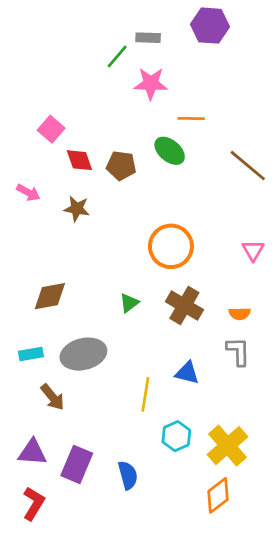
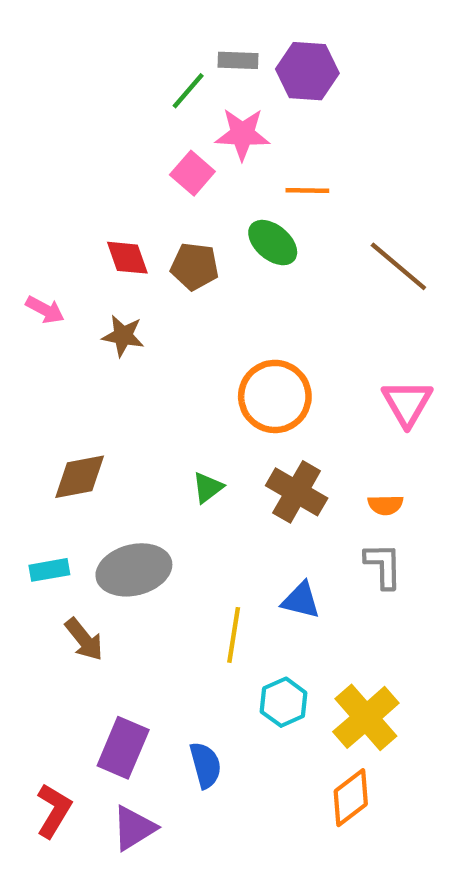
purple hexagon: (210, 26) -> (307, 71), moved
pink square: (51, 129) -> (192, 173), moved
pink triangle: (253, 250) -> (407, 403), size x1.4
purple triangle: (32, 452) -> (134, 828), moved, turned -36

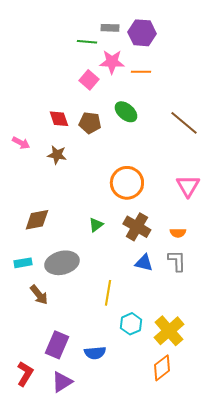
green line: (188, 91) -> (87, 42), turned 54
orange line: (307, 190) -> (141, 72), moved
blue triangle: (301, 600) -> (144, 263), moved
blue semicircle: (205, 765) -> (95, 353), turned 100

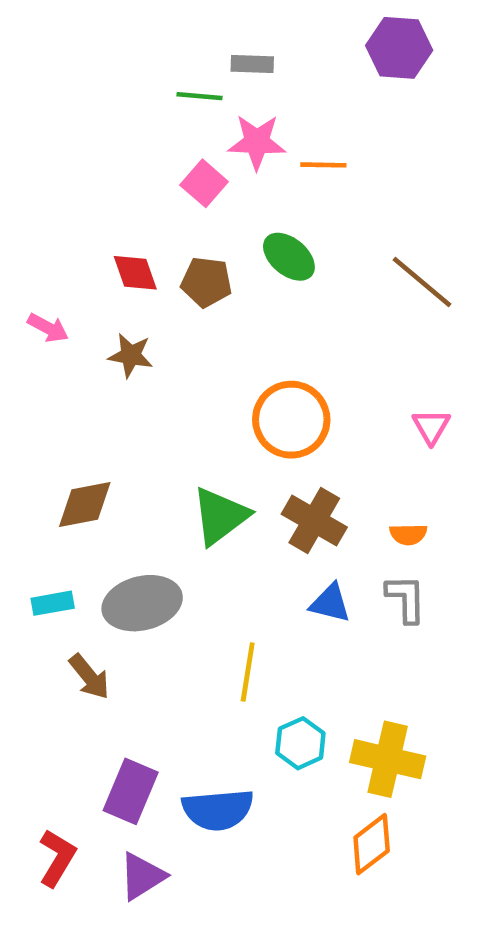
purple hexagon: (142, 33) -> (399, 48), moved
pink triangle: (188, 186) -> (431, 426), size x0.7
green triangle: (96, 225) -> (220, 516), size x1.8
yellow cross: (169, 331) -> (388, 759), turned -36
blue semicircle: (95, 353) -> (218, 810), size x1.4

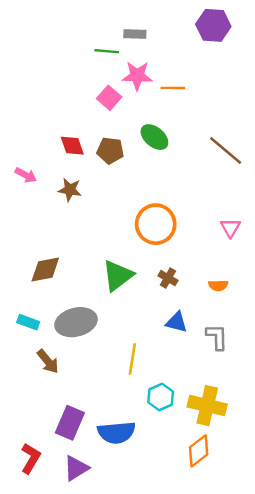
brown cross: (314, 521) -> (168, 278), size x0.6
gray L-shape: (406, 599) -> (217, 337), moved
cyan rectangle: (53, 603) -> (28, 322), turned 30

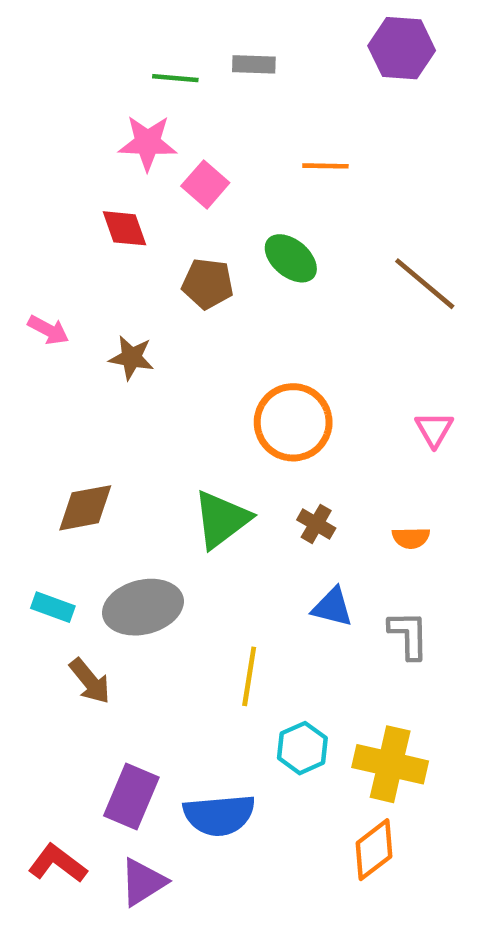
green line: (107, 51) -> (175, 78), moved
pink star: (137, 76) -> (148, 143), moved
red diamond: (72, 146) -> (124, 228), moved
red L-shape: (31, 458) -> (57, 864), turned -84

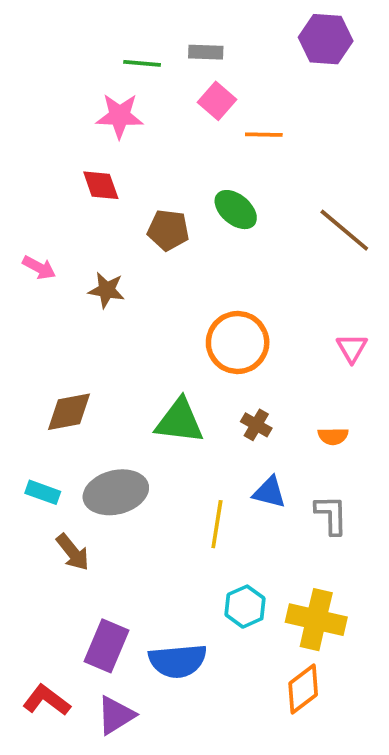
pink square: (205, 184) -> (217, 101), moved
green triangle: (221, 519) -> (179, 421), turned 44
yellow line: (249, 676) -> (217, 524), moved

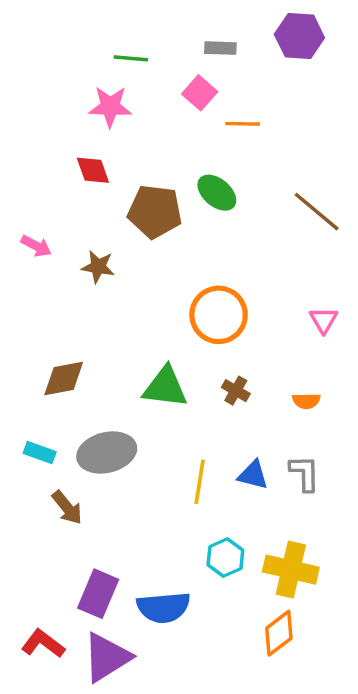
gray rectangle: (206, 52) -> (220, 48), moved
brown pentagon: (168, 230) -> (155, 212), size x1.4
blue triangle: (269, 492) -> (253, 475), moved
purple triangle: (116, 715) -> (107, 657), size x1.4

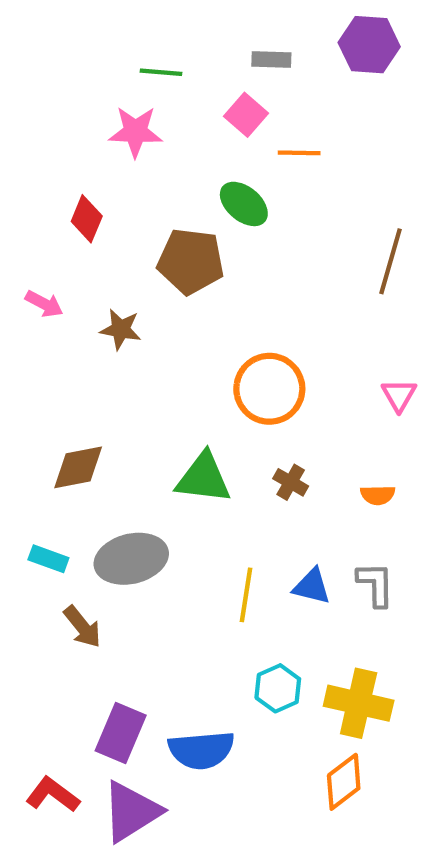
red diamond: (93, 170) -> (87, 219), moved, turned 42
green ellipse: (217, 193) -> (244, 204), moved
brown line: (317, 212) -> (390, 261), turned 66

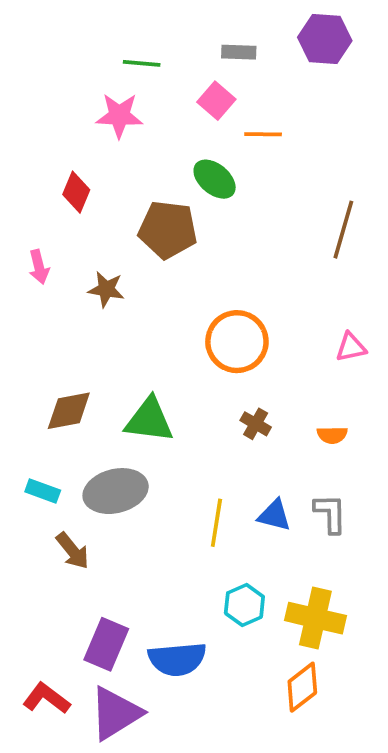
pink arrow: (44, 304) -> (39, 267), turned 48
pink triangle: (399, 395) -> (351, 347), turned 48
green triangle: (203, 478) -> (149, 420), moved

